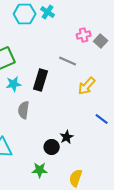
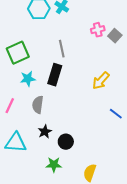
gray line: (68, 61) -> (62, 49), moved, turned 54
black star: (67, 137) -> (45, 132), moved

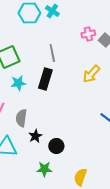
yellow arrow: (101, 81) -> (91, 74), moved
gray semicircle: (38, 105) -> (21, 118), moved

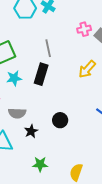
gray semicircle: (21, 118) -> (17, 113), turned -96
black circle: (56, 146) -> (60, 120), moved

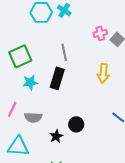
yellow arrow: (87, 69) -> (103, 73), turned -36
black star: (31, 131) -> (56, 136), moved

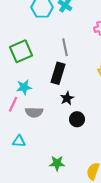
cyan star: (30, 82) -> (24, 87), moved
black star: (56, 136) -> (67, 98), moved
cyan triangle: (18, 146) -> (19, 141), size x0.6

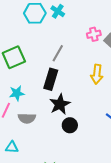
gray line: (65, 47) -> (58, 53), turned 42
black star: (67, 98) -> (60, 104), size x1.5

